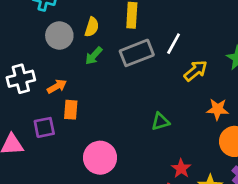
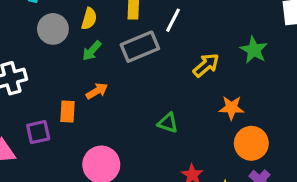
white line: (174, 44) -> (173, 20), moved
orange arrow: (57, 86) -> (97, 91), moved
green triangle: (160, 122) -> (168, 123), turned 36

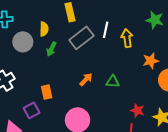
white line: (173, 20) -> (106, 30), moved
yellow arrow: (206, 65) -> (127, 38), turned -42
orange arrow: (97, 91) -> (86, 80), moved

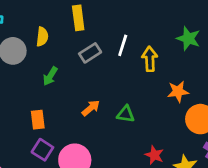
gray rectangle: (81, 38) -> (90, 53), size x0.7
green arrow: (51, 49) -> (50, 76), moved
purple square: (32, 110) -> (42, 150), moved, turned -35

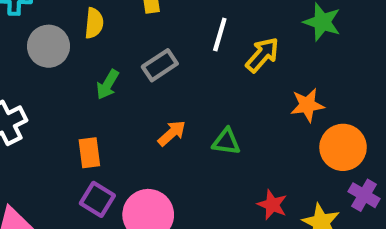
gray rectangle: (90, 53) -> (160, 65), moved
yellow arrow: (150, 59) -> (262, 55), turned 45

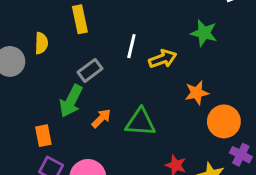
yellow arrow: (262, 55) -> (163, 59), turned 32
green arrow: (108, 84) -> (71, 101), moved, size x1.5
green triangle: (226, 142) -> (140, 122), size x1.5

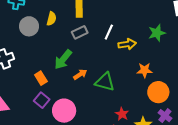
green star: (204, 33) -> (157, 33), turned 30
gray rectangle: (90, 70) -> (80, 32), moved
orange rectangle: (43, 136) -> (41, 78), turned -32

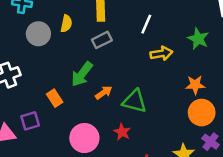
white line: (109, 32) -> (146, 24), moved
green star: (157, 33) -> (198, 39), turned -30
orange star: (145, 70) -> (195, 85), moved
purple square: (42, 100) -> (30, 121), moved, turned 35
red star: (122, 114) -> (122, 132), moved

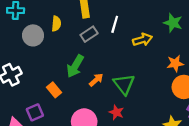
white line: (146, 24) -> (115, 24), moved
green triangle: (135, 101) -> (124, 84), turned 45

